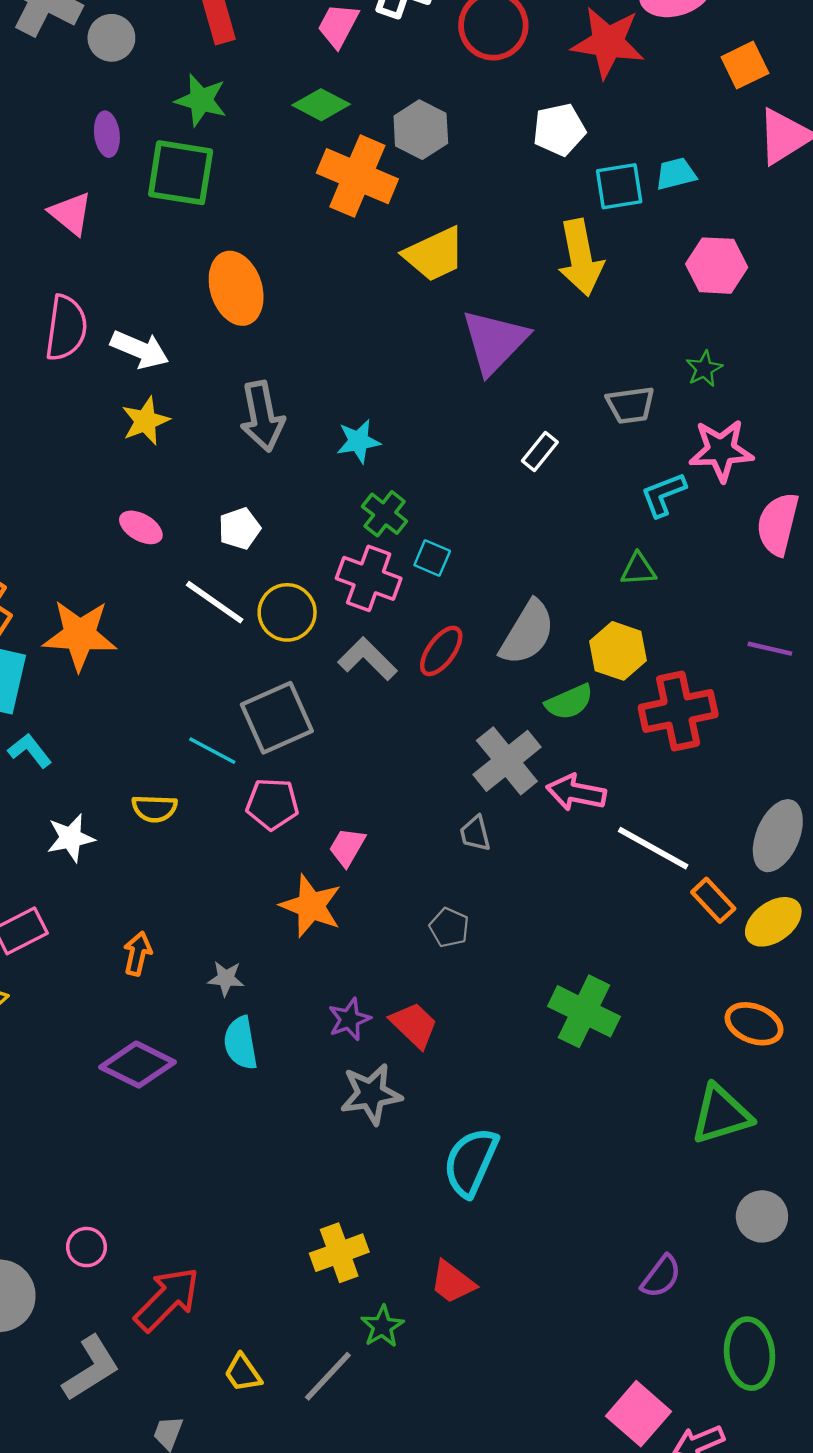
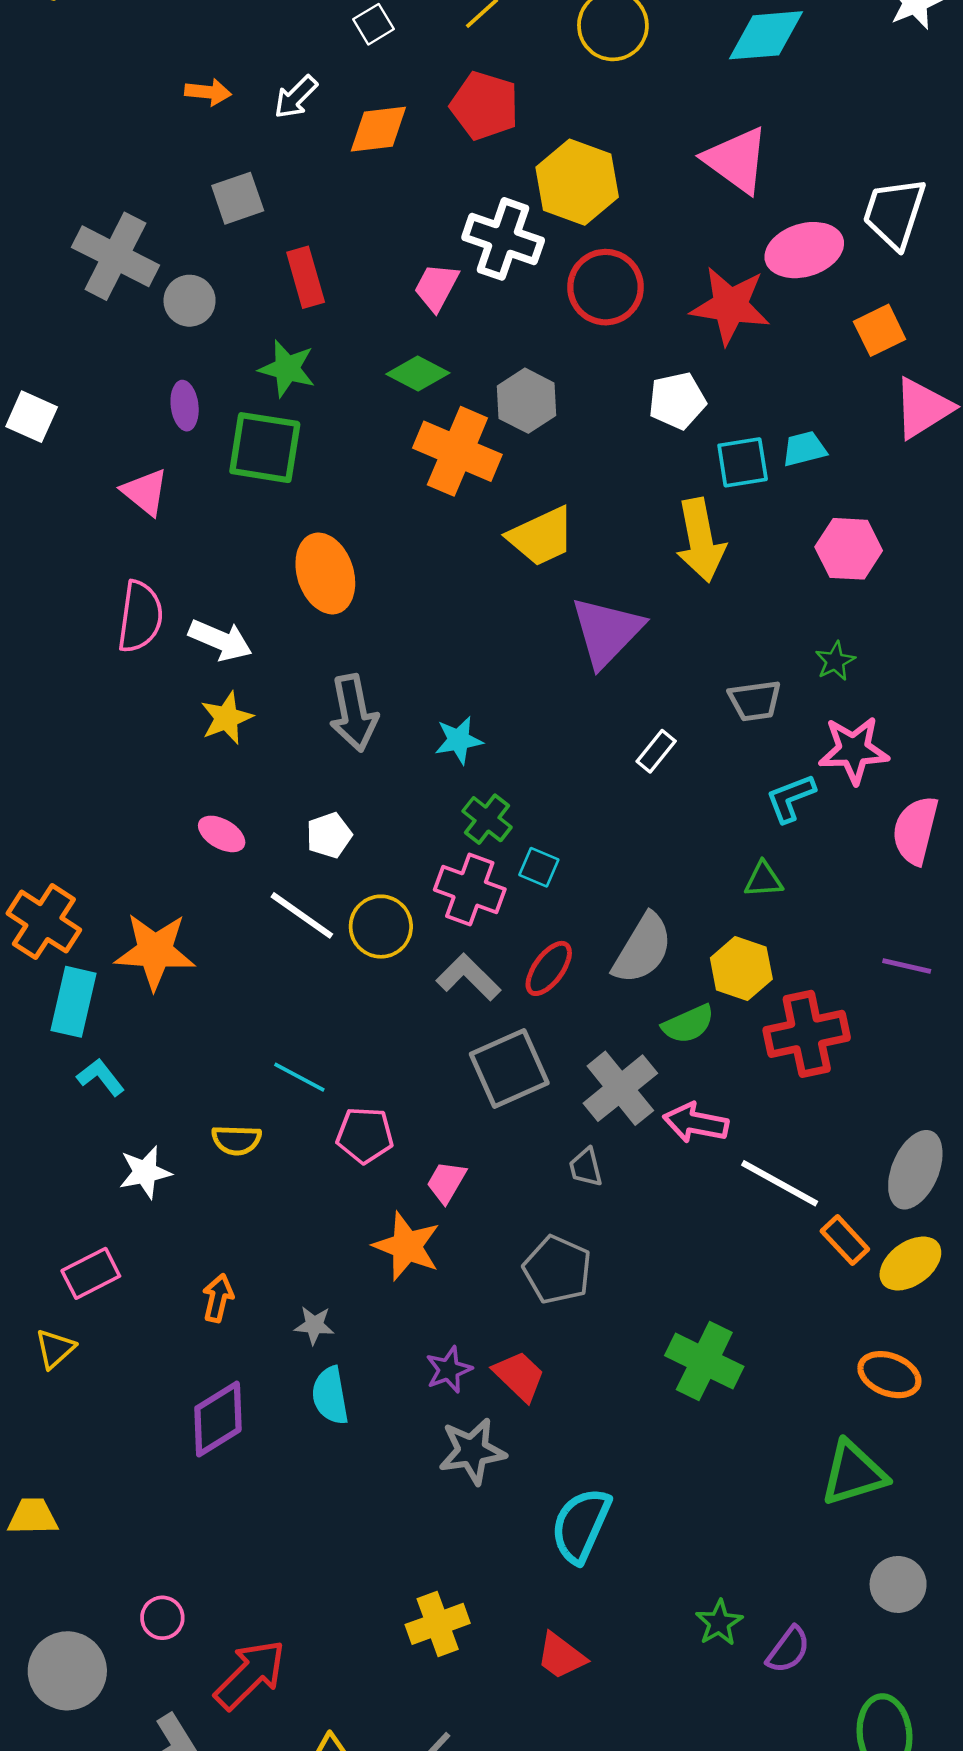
gray square: (277, 718) -> (509, 1068), moved
gray pentagon: (449, 927) -> (557, 1270), size x1.6
purple diamond: (137, 1065) -> (218, 1419), turned -58
green star: (382, 1326) -> (719, 1623), moved

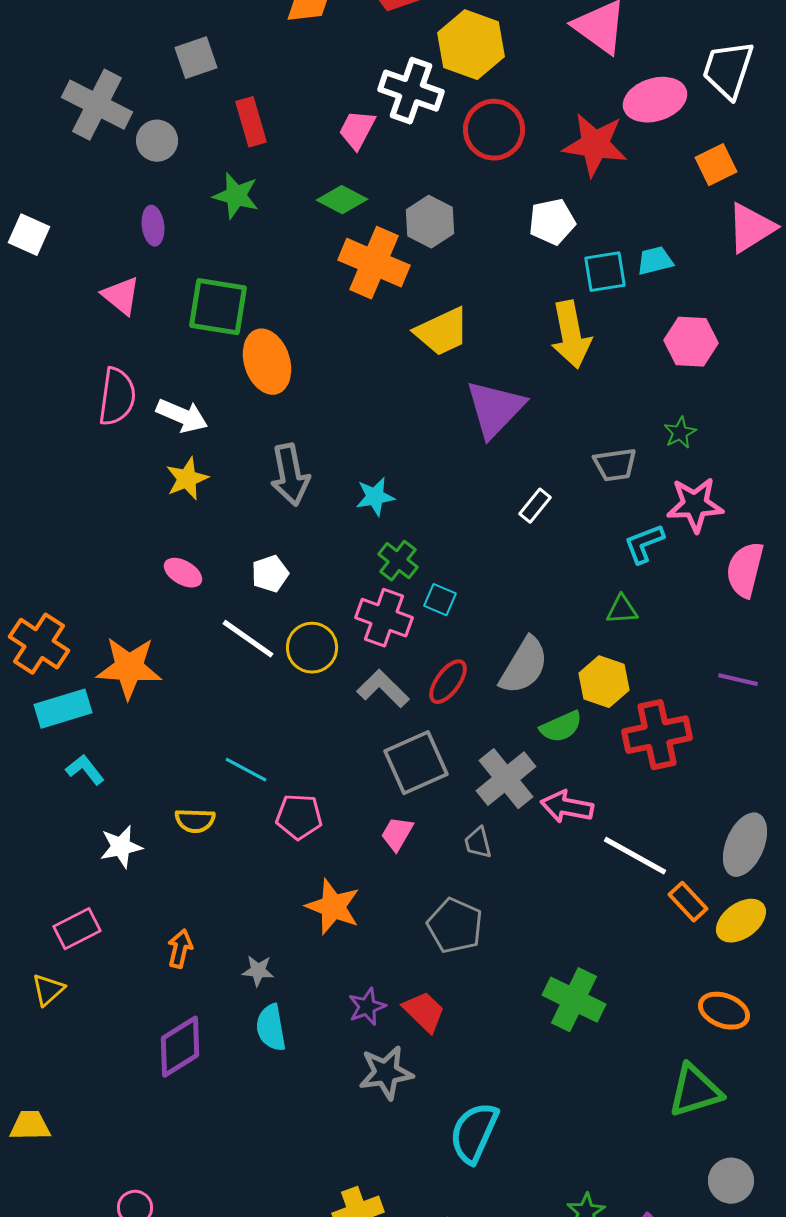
green square: (265, 448) -> (218, 307), moved
cyan rectangle: (73, 1002) -> (63, 709), turned 60
pink trapezoid: (446, 1182) -> (397, 834), moved

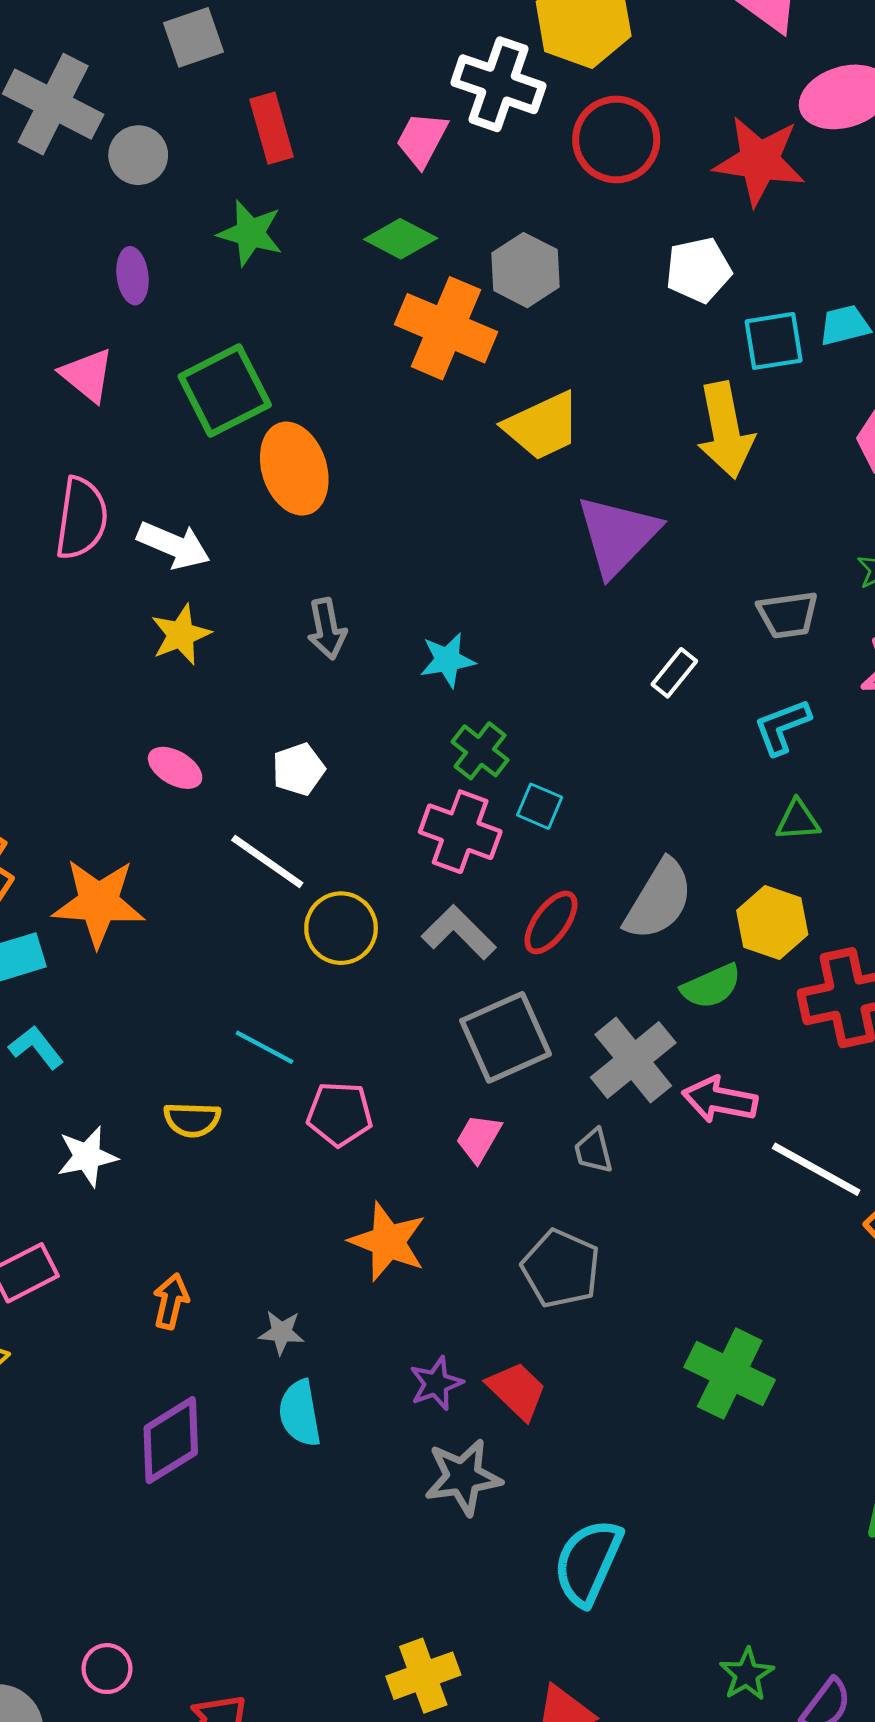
green square: (218, 307) -> (225, 391), turned -36
gray arrow: (290, 475) -> (327, 629), size x0.7
cyan L-shape: (644, 544) -> (782, 727), moved
yellow circle: (312, 648) -> (341, 928), moved

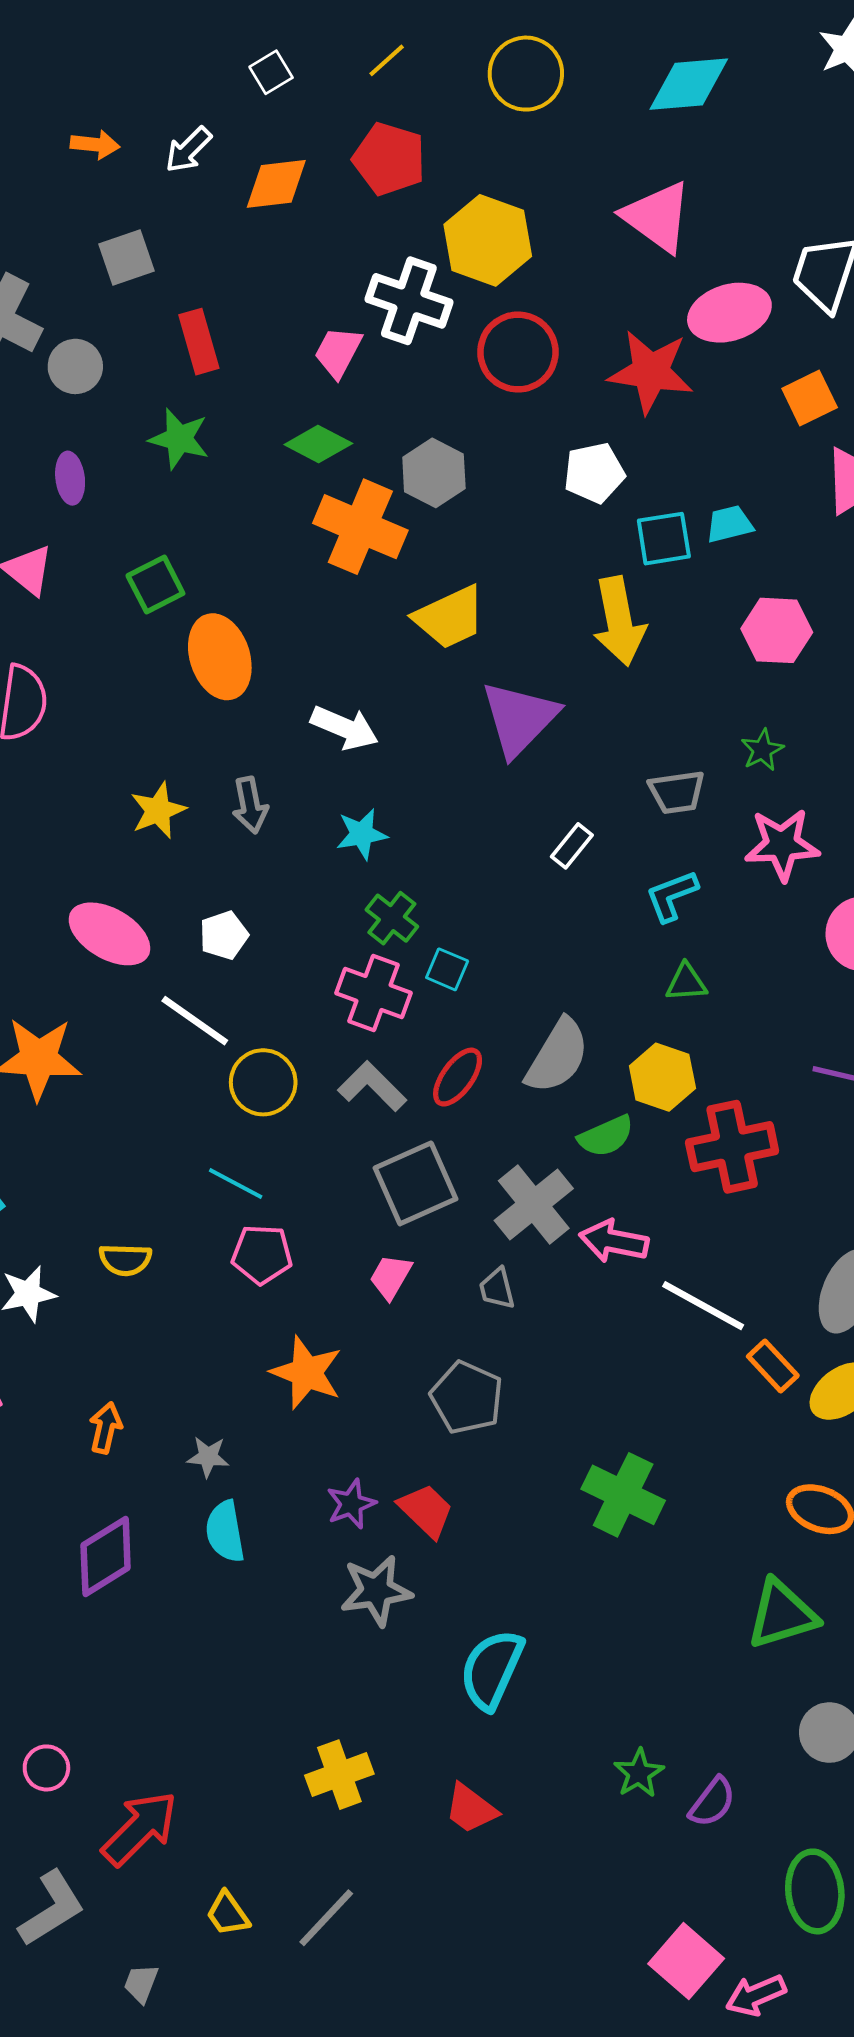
green square: (225, 391) -> (155, 585), size x0.7
white arrow: (174, 545) -> (345, 728), moved
yellow star: (181, 635) -> (158, 810), moved
pink ellipse: (175, 768) -> (109, 934), size x1.6
cyan line: (264, 1047) -> (236, 1183), moved

